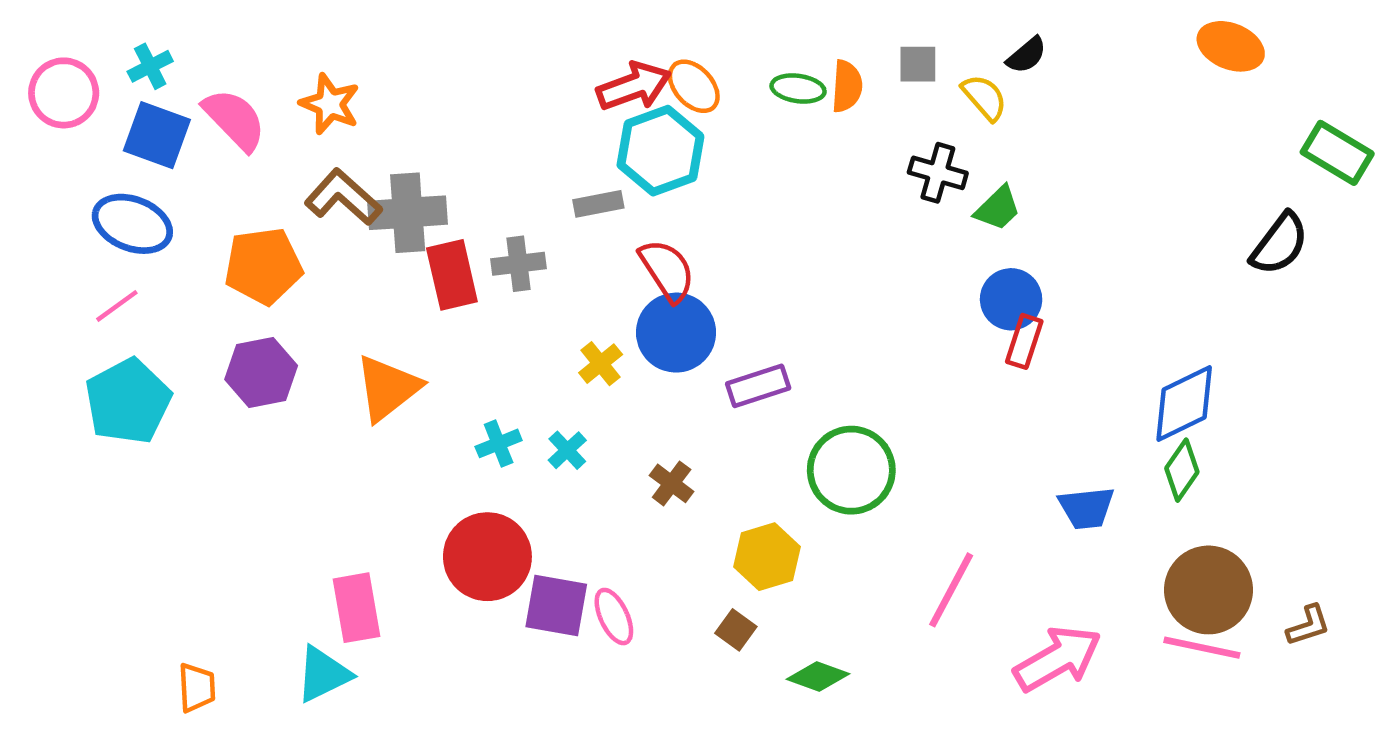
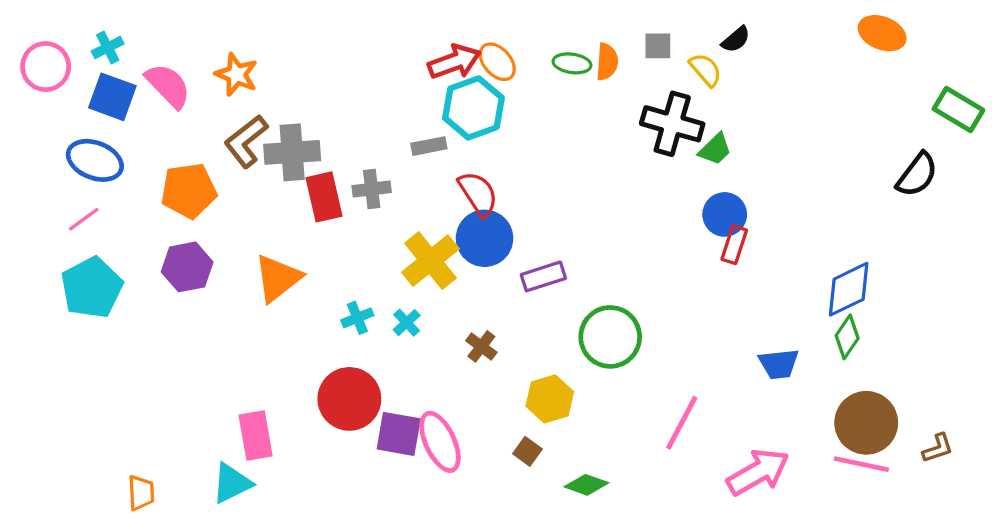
black cross: (938, 173) -> (672, 124), size x1.5
brown L-shape: (343, 197) -> (246, 141), turned -80
yellow cross: (601, 364) -> (430, 261), size x1.8
pink ellipse: (614, 617) -> (440, 442), size x1.5

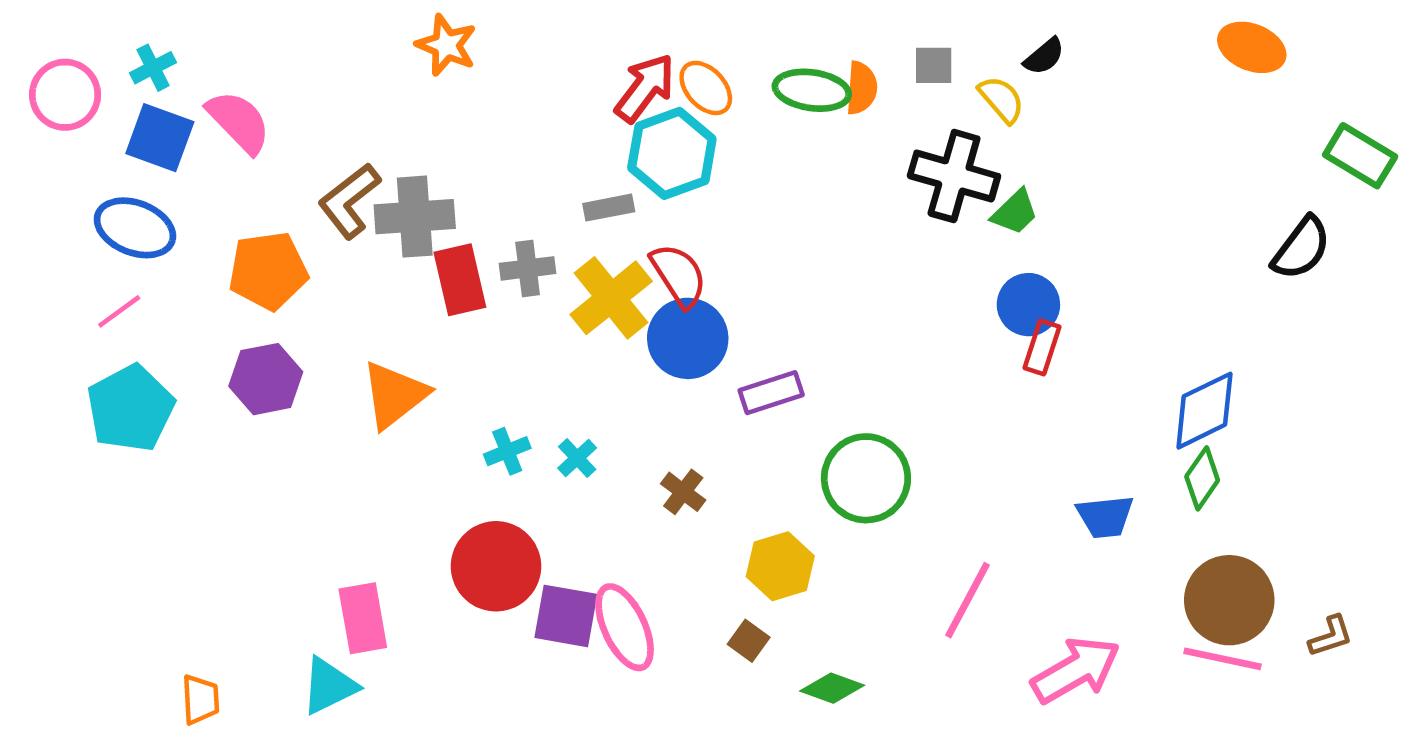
red arrow: (454, 62) -> (645, 88), turned -33
green ellipse: (572, 63) -> (812, 90), size x1.4
orange star: (236, 75) -> (446, 45), moved
yellow cross: (430, 261) -> (611, 298), moved

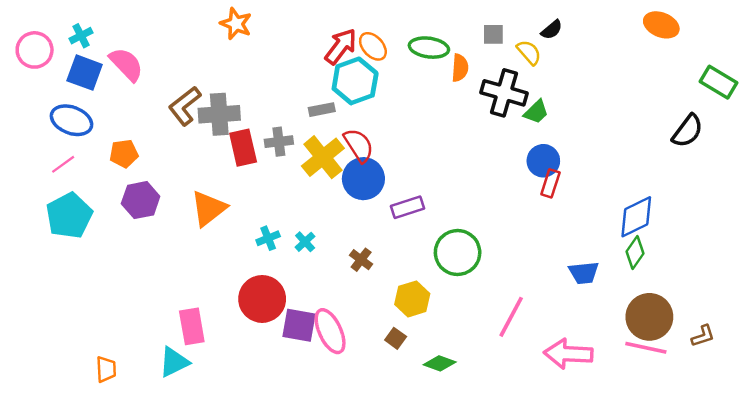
orange semicircle: (861, 88) -> (460, 68), moved
orange pentagon: (268, 271) -> (124, 154), moved, size x0.7
pink arrow: (1076, 670) -> (568, 354), turned -147

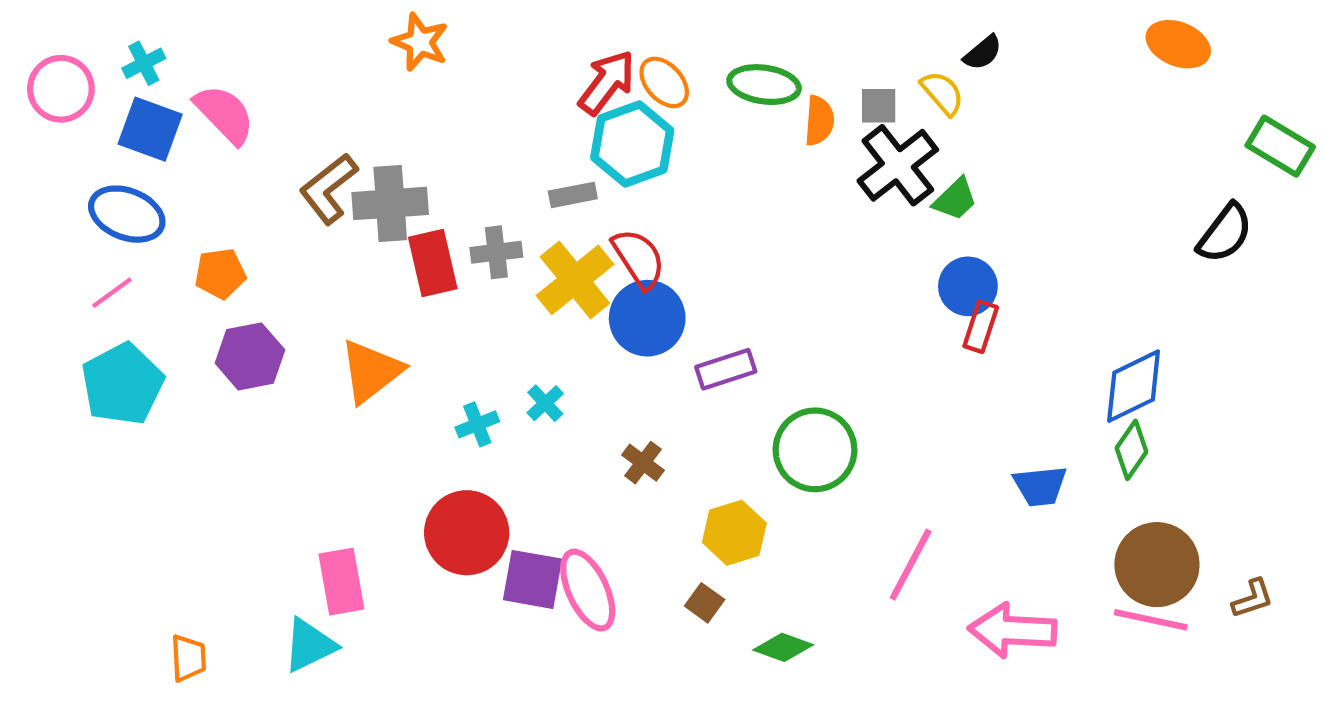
gray square: (493, 34) -> (879, 106), moved
black cross: (504, 93) -> (898, 165), turned 36
cyan cross: (305, 242) -> (545, 403), moved

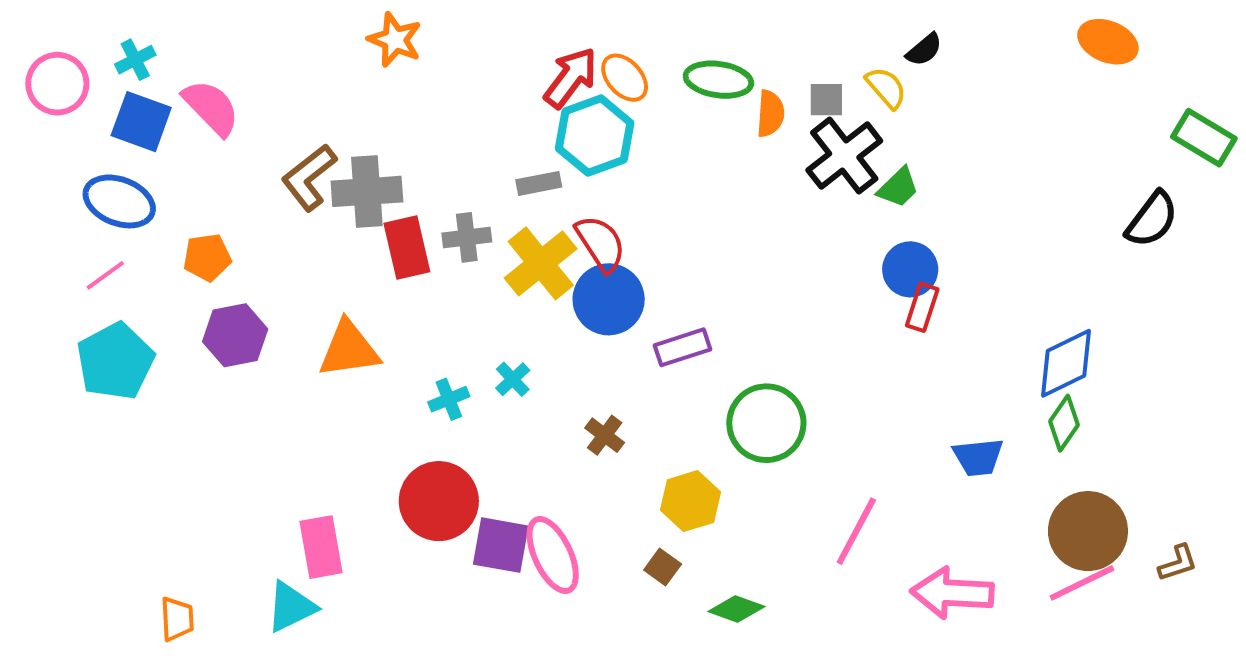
orange triangle: (371, 371) -> (349, 349), turned 30
pink line: (1151, 620) -> (1082, 583), turned -38

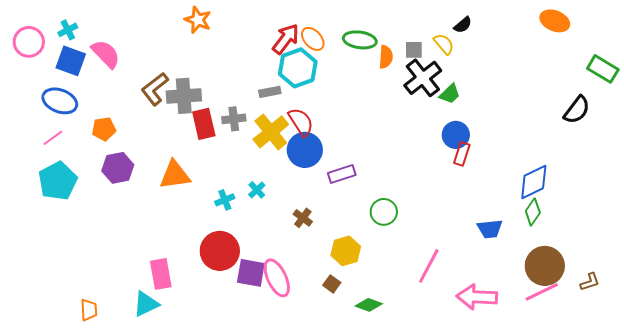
green circle: (766, 423) -> (384, 212), size x0.7

